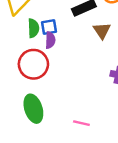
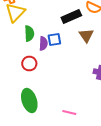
blue square: (49, 27) -> (54, 40), moved
red circle: (33, 64) -> (29, 64), size x0.6

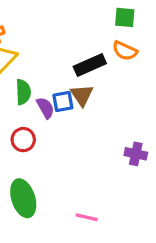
brown triangle: (86, 36) -> (82, 95), moved
purple semicircle: (43, 44) -> (45, 108), turned -32

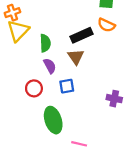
green semicircle: (23, 92) -> (45, 43), moved
blue square: (63, 102) -> (67, 86), moved
green ellipse: (23, 198) -> (53, 120), moved

